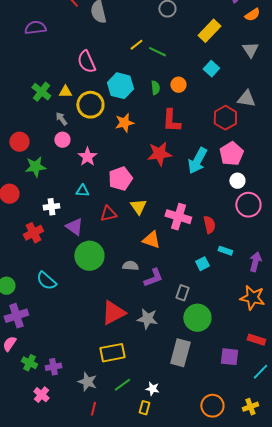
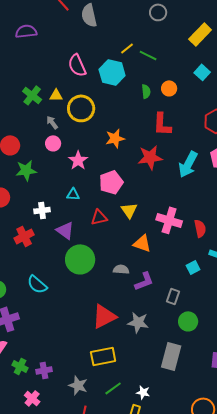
cyan hexagon: (120, 86) -> (112, 72), moved
orange star: (124, 123) -> (115, 138), moved
green circle: (197, 318) -> (188, 321), size x0.7

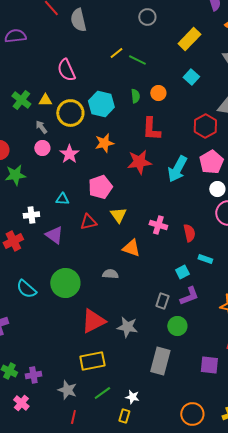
cyan hexagon: (112, 72) -> (101, 104), moved
pink star: (78, 160) -> (69, 154), moved
pink cross: (169, 220) -> (158, 225), size x0.7
green circle: (80, 259) -> (65, 283), moved
purple L-shape: (144, 281) -> (189, 296), moved

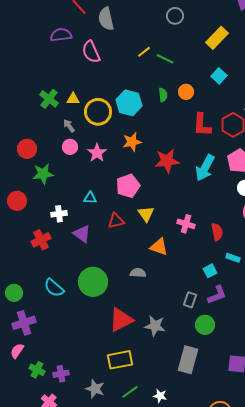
purple semicircle: (15, 36) -> (61, 35), moved
pink semicircle: (66, 70) -> (91, 52), moved
red L-shape: (151, 129) -> (202, 125), moved

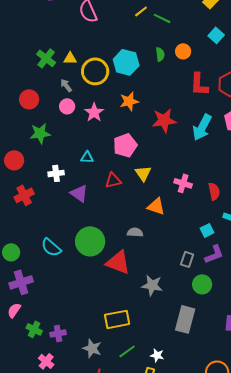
red circle: (27, 149) -> (29, 99), moved
red cross: (41, 240) -> (24, 195), moved
red triangle: (121, 320) -> (118, 262), moved, turned 48

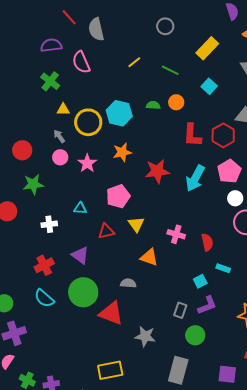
green line: (162, 18) -> (170, 70), moved
green semicircle: (160, 54) -> (153, 105), turned -80
green cross: (46, 58) -> (50, 81), moved
purple triangle: (79, 193) -> (80, 255), moved
red cross: (24, 195) -> (44, 265), moved

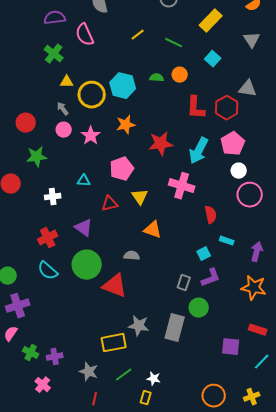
pink cross: (176, 234) -> (182, 186), moved, size x1.4
gray star: (145, 336) -> (139, 326), moved
gray rectangle: (178, 370) -> (175, 328), moved

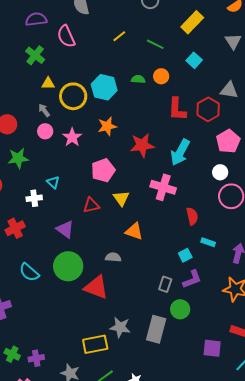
pink pentagon: (233, 144) -> (228, 141), moved
cyan triangle: (84, 181) -> (53, 182), moved, turned 40
red cross: (48, 238) -> (15, 228), moved

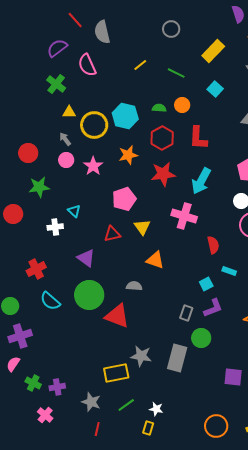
purple semicircle: (36, 19) -> (57, 48), turned -30
red hexagon: (208, 109) -> (162, 138), moved
red cross: (15, 228) -> (36, 269), moved

